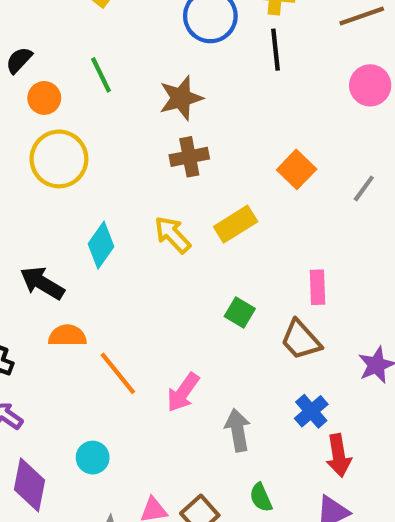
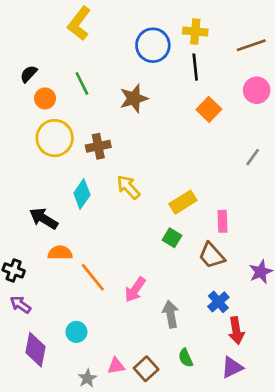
brown cross: (189, 157) -> (98, 146), moved
orange square: (297, 169) -> (209, 109), moved
yellow rectangle: (236, 224) -> (183, 202), moved

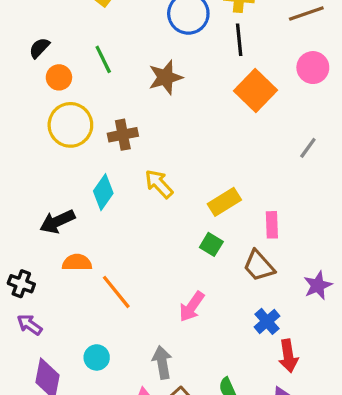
orange square: (209, 109) -> (256, 90), size x1.4
black arrow: (44, 219) -> (57, 222), turned -56
pink arrow: (135, 290) -> (192, 307), moved
gray arrow: (171, 314) -> (162, 362), moved

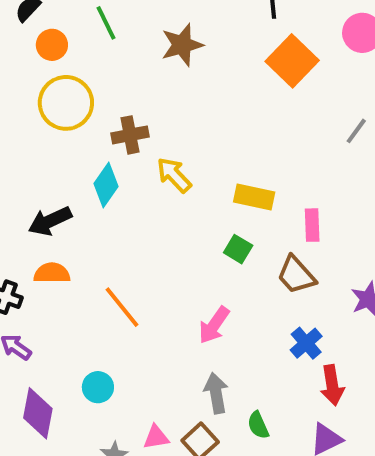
brown cross: (123, 135) -> (130, 135), moved
yellow rectangle: (224, 202) -> (254, 197), turned 44
orange semicircle: (77, 262) -> (52, 273), moved
gray arrow: (162, 362) -> (216, 393), moved

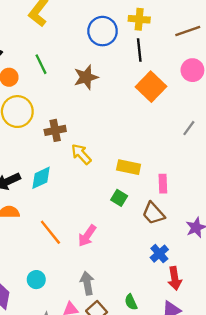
cyan diamond: (106, 185) -> (41, 178), moved, turned 30
pink arrow: (214, 325) -> (87, 236), moved
gray arrow: (216, 393) -> (87, 283), moved

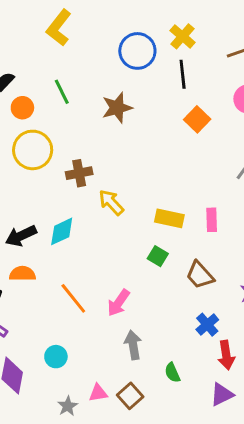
yellow cross: (139, 19) -> (183, 36), turned 36
orange square: (151, 87) -> (197, 119), size x0.7
pink rectangle: (163, 184) -> (212, 220), moved
gray arrow: (87, 283) -> (133, 345), moved
green semicircle: (131, 302) -> (172, 373), moved

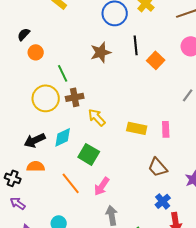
black line: (183, 74) -> (136, 45), moved
green line: (62, 92) -> (63, 73), moved
yellow circle: (33, 150) -> (46, 98), moved
green square: (158, 256) -> (89, 154), moved, size x1.5

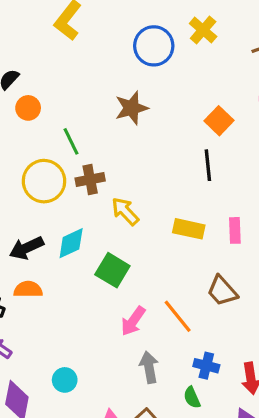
black line: (136, 45) -> (208, 165), moved
orange line: (71, 183) -> (178, 316), moved
blue cross: (163, 201) -> (206, 366), moved, turned -35

